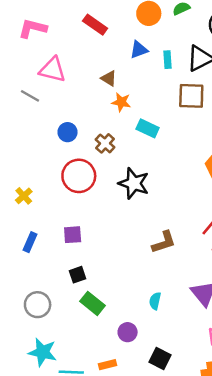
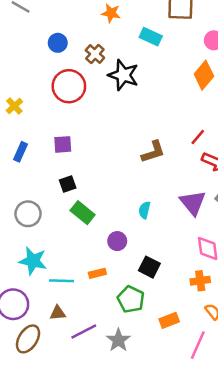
cyan rectangle: (148, 128) -> (151, 37), moved
black star: (134, 183) -> (123, 75), moved

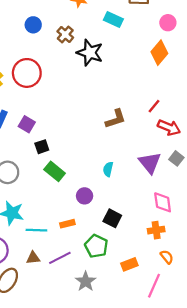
red circle: (69, 86) -> (27, 73), moved
purple square: (63, 144) -> (27, 124), moved, turned 35
purple line: (84, 331) -> (60, 258), moved

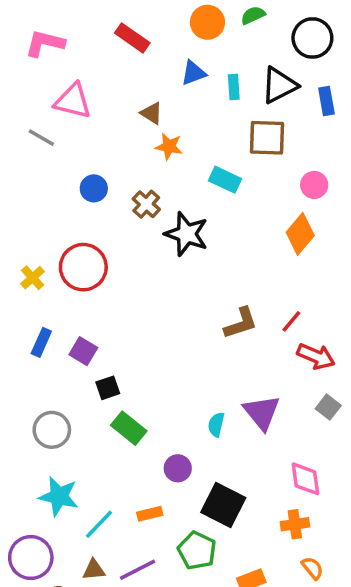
brown L-shape: (116, 119) -> (241, 323), moved
purple triangle: (150, 163) -> (262, 412), moved
black square: (112, 218) -> (223, 505), size x1.4
cyan line: (36, 230) -> (99, 524), turned -48

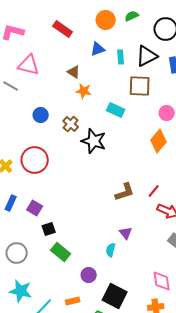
purple triangle: (262, 412) -> (126, 233), moved, size x0.6

